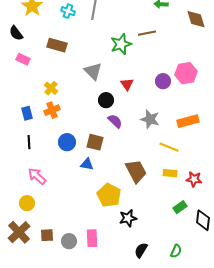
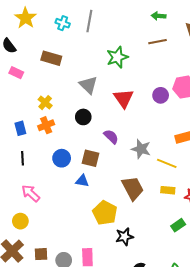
brown line: (147, 33) -> (157, 42), moved
red triangle: (127, 84) -> (123, 98), size x1.5
black circle: (106, 100) -> (83, 117), moved
gray star: (150, 119) -> (141, 149), moved

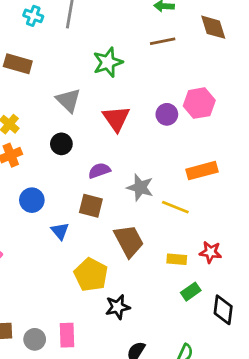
purple semicircle: (111, 137) -> (99, 171), turned -63
brown square: (90, 158) -> (91, 206), moved
blue triangle: (82, 181) -> (60, 231), turned 40
yellow rectangle: (168, 190) -> (177, 259), moved

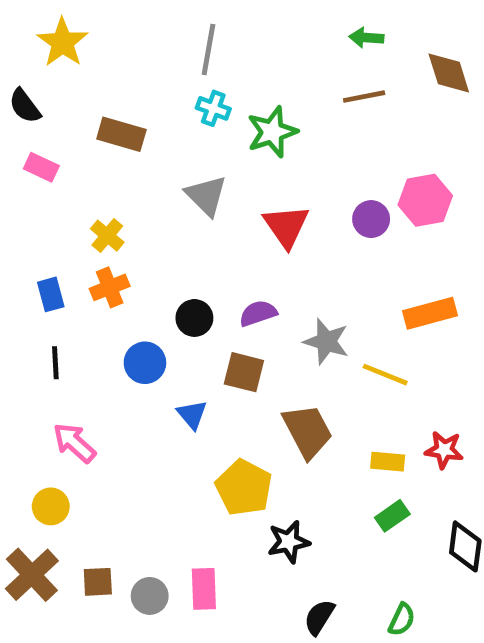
cyan cross: (33, 16) -> (213, 108), moved
black circle: (61, 144) -> (194, 318), moved
green rectangle: (191, 292) -> (392, 516), moved

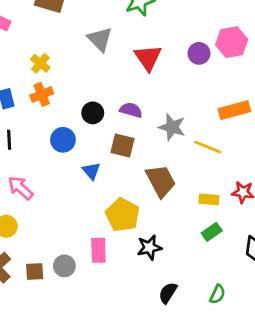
purple semicircle: (258, 313) -> (131, 110), turned 35
pink rectangle: (204, 589) -> (98, 250), moved
gray circle: (150, 596) -> (64, 266), moved

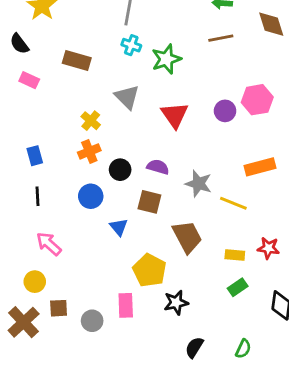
yellow cross: (40, 63) -> (91, 121), moved
orange cross: (42, 94) -> (89, 151), moved
brown square: (35, 272) -> (59, 308), moved

